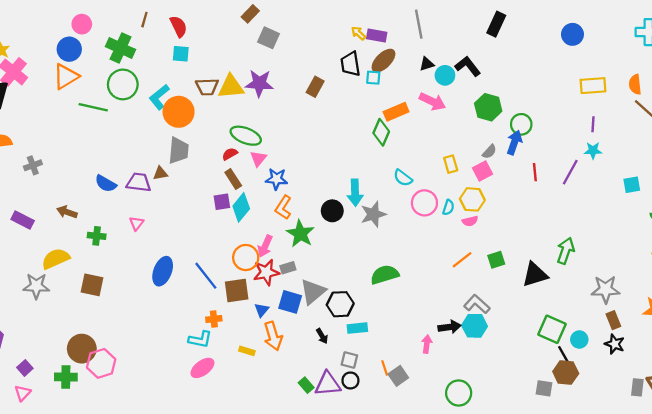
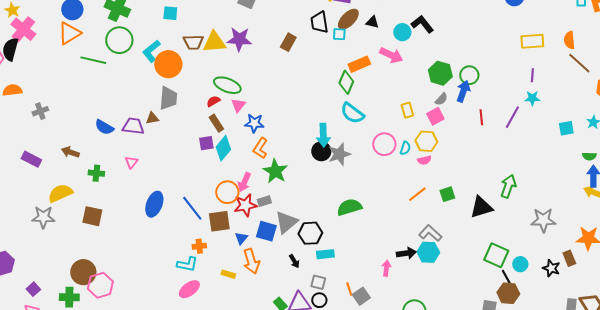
black triangle: (427, 64) -> (372, 22), moved, turned 32
green hexagon: (488, 107) -> (440, 73), moved
cyan semicircle: (403, 178) -> (352, 113), moved, size x1.4
black circle: (332, 211) -> (321, 151), moved
brown rectangle: (613, 320) -> (569, 258), moved

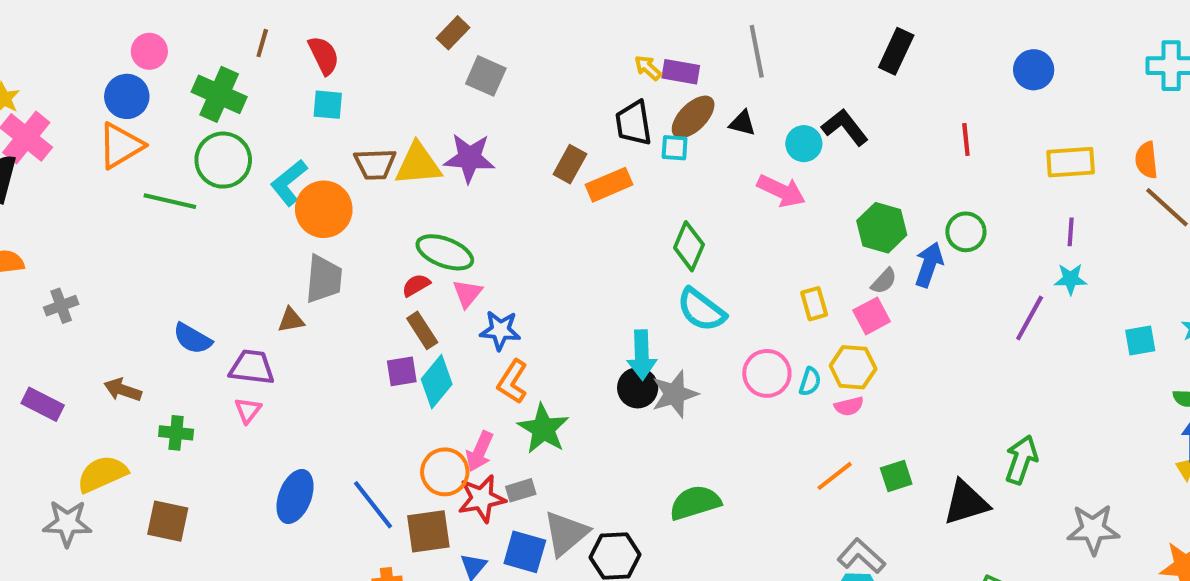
orange rectangle: (359, 64) -> (609, 185), moved
green circle: (469, 75) -> (966, 232), moved
red line: (481, 117) -> (966, 140), moved
purple trapezoid: (133, 126) -> (252, 367), moved

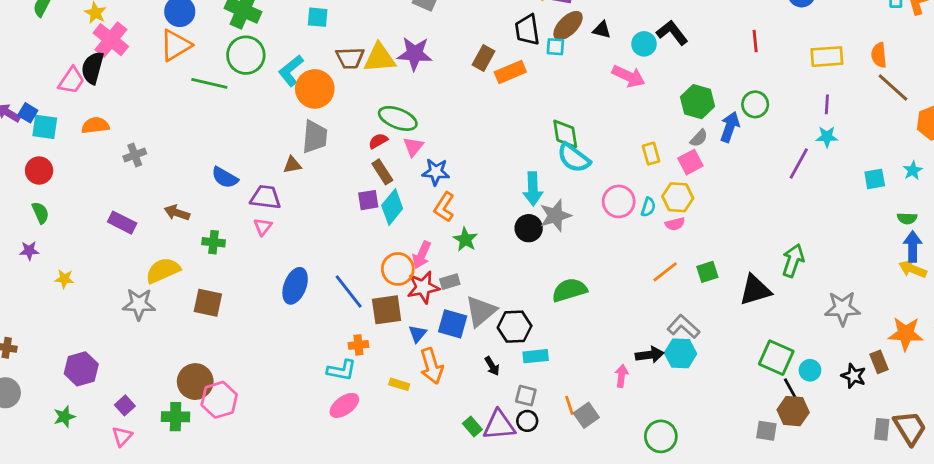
green diamond: (689, 246) -> (565, 134), moved, turned -32
black circle: (638, 388) -> (529, 228), moved
green star: (543, 429) -> (465, 239), size x0.7

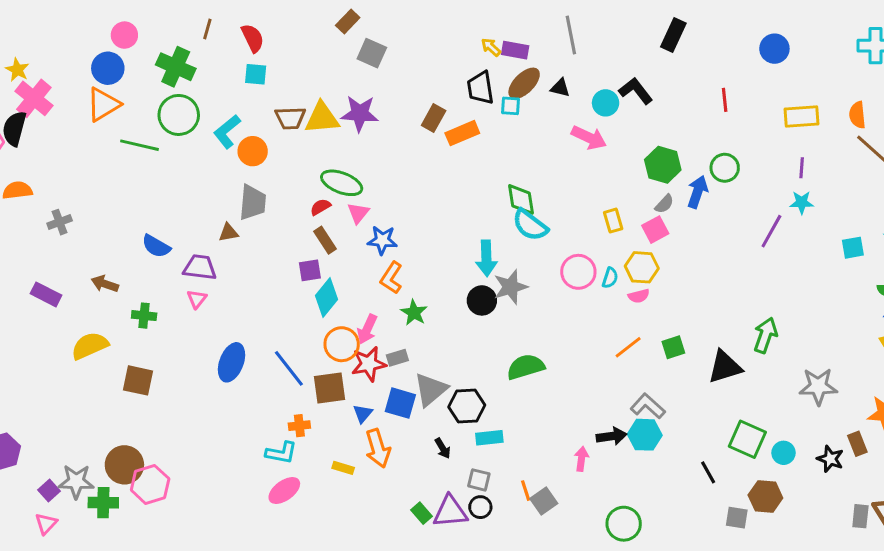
orange circle: (315, 89) -> (253, 151), size x0.7
cyan diamond: (392, 207) -> (327, 297), moved
gray star: (139, 304) -> (76, 481), moved
black line: (790, 389) -> (708, 472), moved

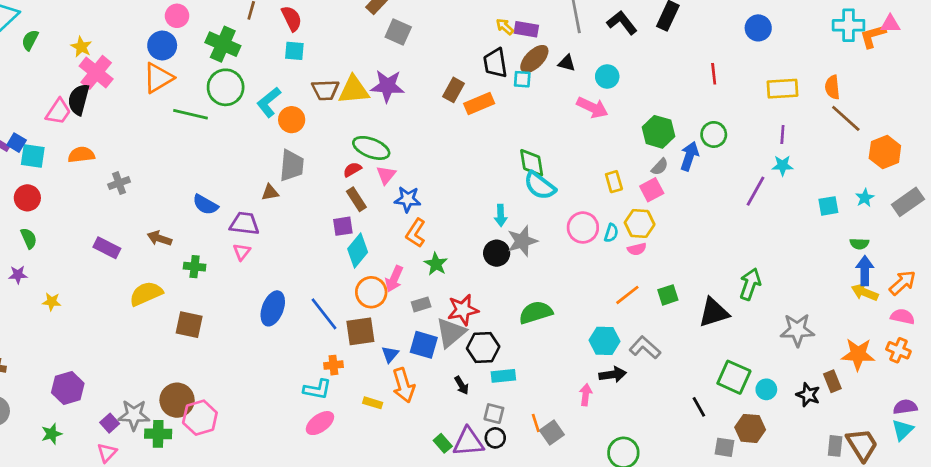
black L-shape: (636, 91) -> (622, 23), moved
cyan arrow: (486, 258) -> (501, 215), size x0.7
red star: (369, 364) -> (463, 310), moved
cyan hexagon: (645, 435) -> (604, 341), moved

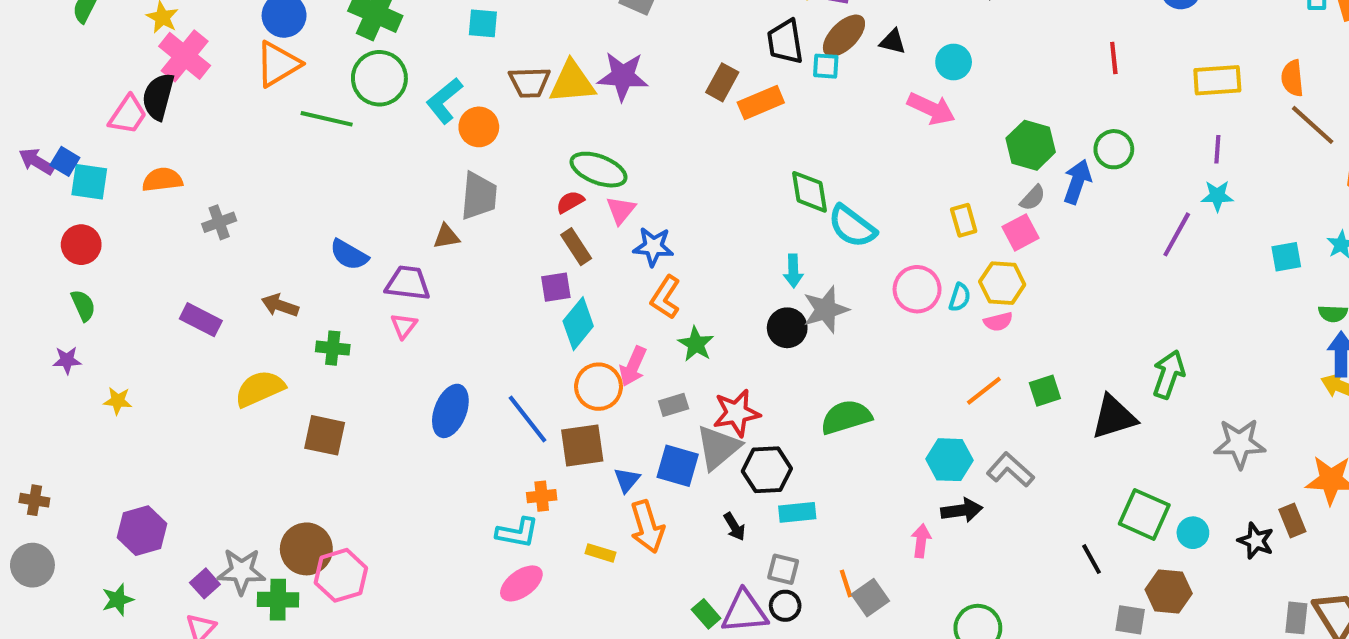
green diamond: (532, 163) -> (809, 192), moved

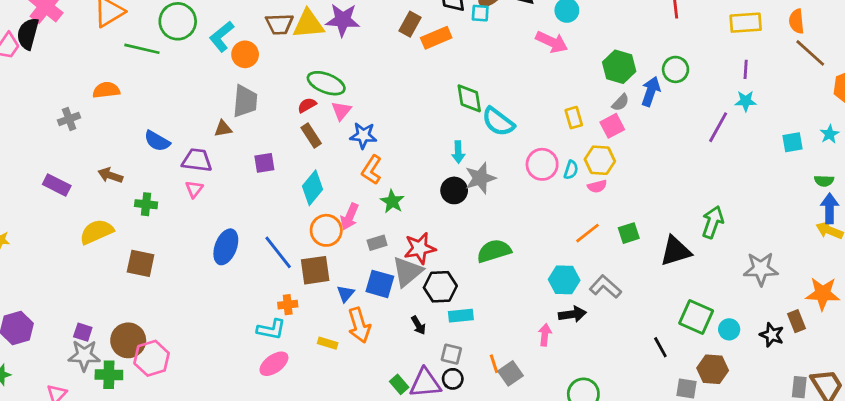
orange semicircle: (162, 180) -> (106, 90), moved
purple square: (556, 287) -> (264, 163), moved
purple square: (205, 583) -> (83, 332), moved, turned -30

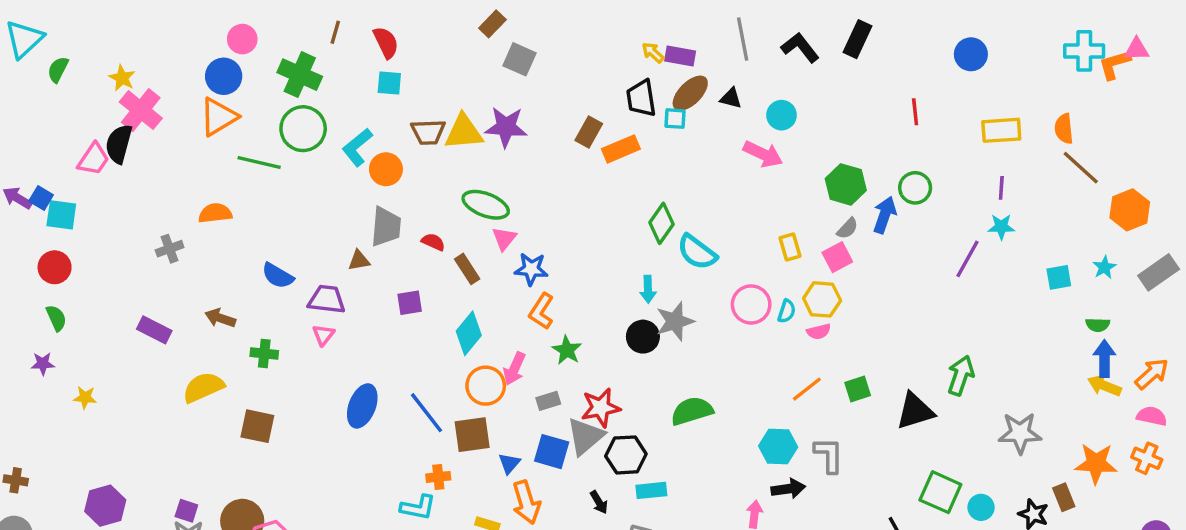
green diamond: (469, 98) -> (661, 223), turned 44
red semicircle: (307, 105) -> (433, 242), moved, turned 54
gray L-shape: (605, 287) -> (829, 455), turned 48

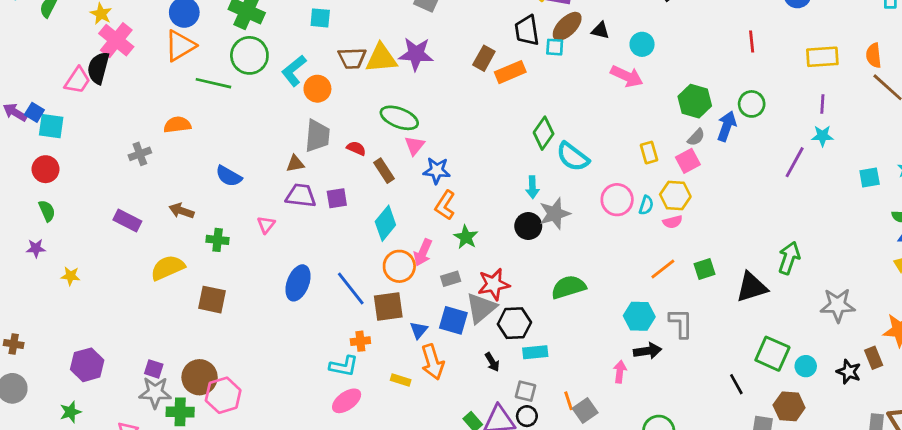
purple trapezoid: (327, 299) -> (301, 196), moved

